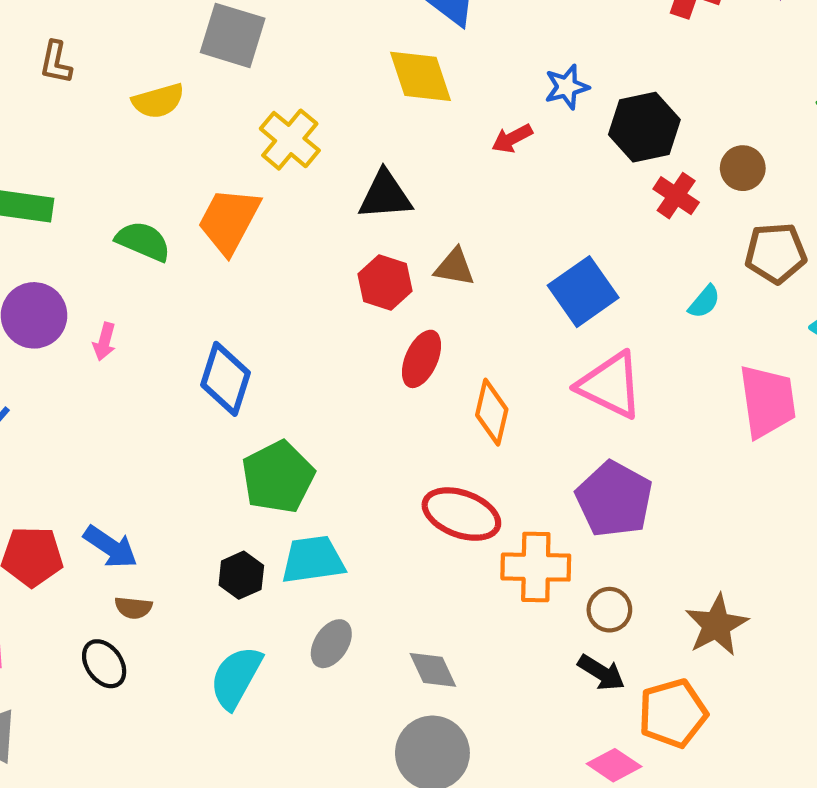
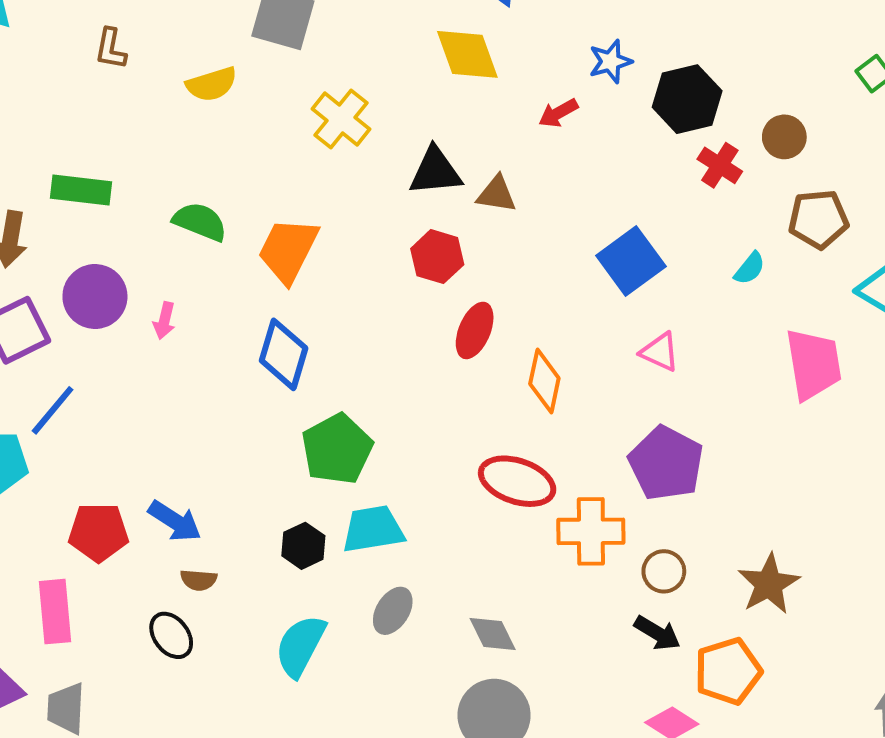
orange trapezoid: (229, 221) -> (288, 250), moved
brown triangle: (455, 267) -> (497, 194), moved
pink triangle: (610, 385) -> (660, 352), size x0.6

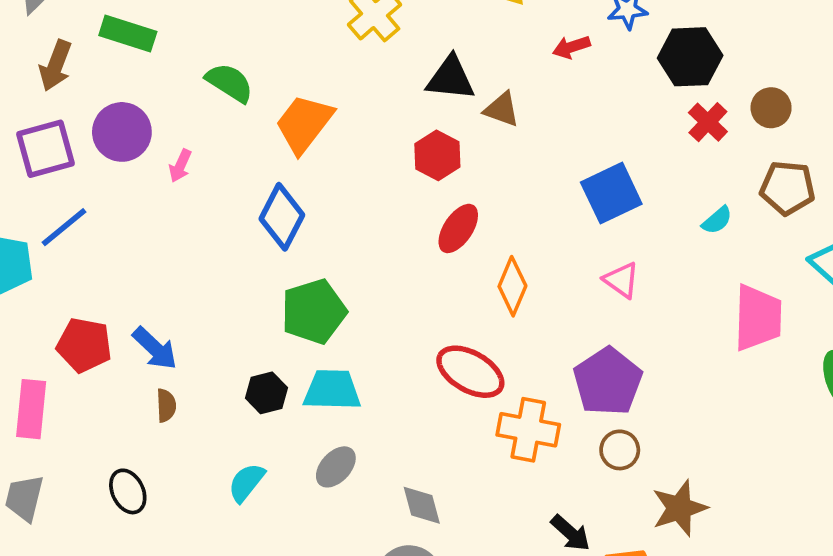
brown circle: (664, 571) -> (620, 450), moved
brown semicircle: (199, 580) -> (166, 405), turned -108
black ellipse: (171, 635) -> (128, 491), moved
cyan semicircle: (300, 646) -> (246, 482), size x0.7

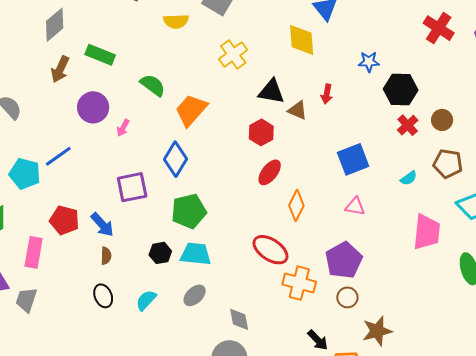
red arrow: (571, 47) -> (327, 94), moved, turned -66
purple square: (45, 149) -> (132, 187), moved
pink triangle: (621, 280) -> (355, 206), turned -30
black ellipse: (128, 491) -> (103, 296), moved

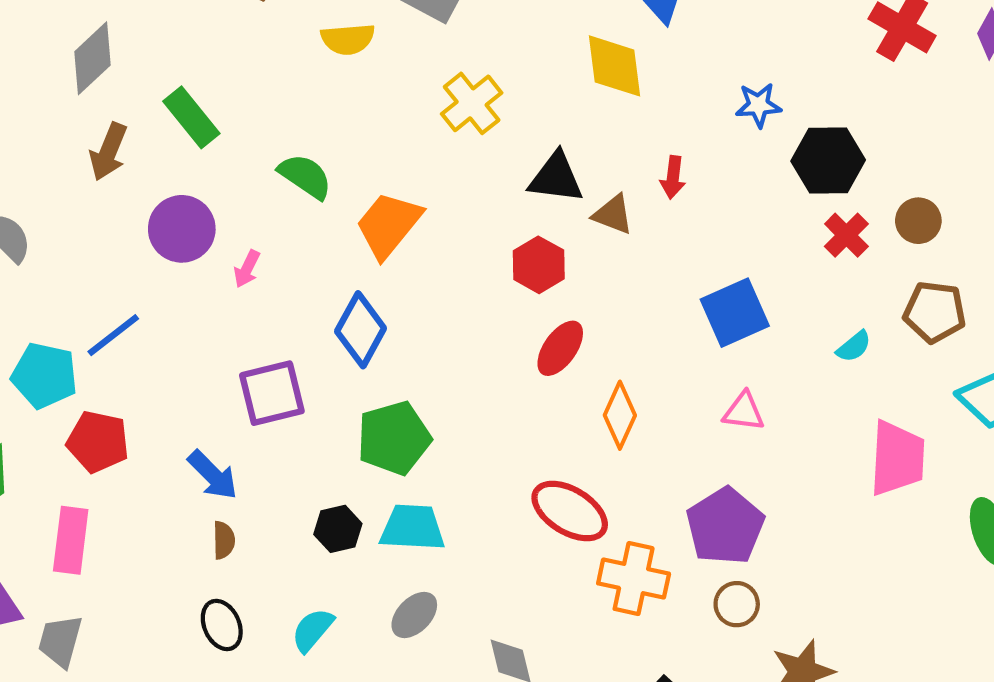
green rectangle: (100, 55) -> (191, 117), turned 32
red pentagon: (64, 220) -> (98, 442), moved

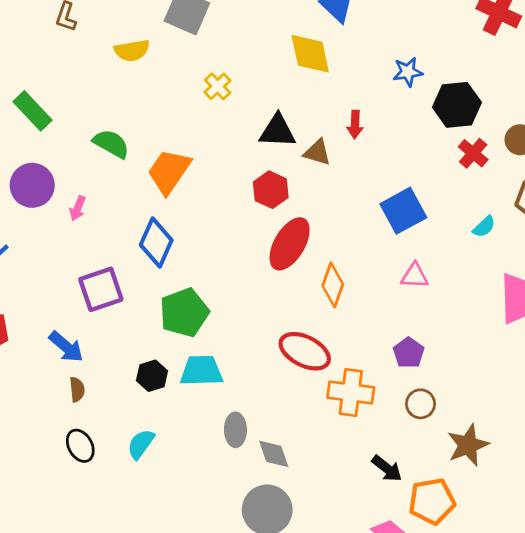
yellow cross: (472, 103) -> (218, 86), size x0.7
red ellipse: (560, 348) -> (290, 244), size x1.4
purple pentagon: (725, 526) -> (409, 353), size x0.6
gray ellipse: (414, 615) -> (235, 430), moved, turned -40

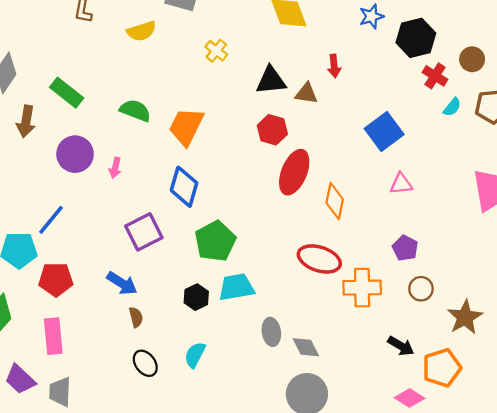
cyan semicircle: (484, 227) -> (452, 107), moved

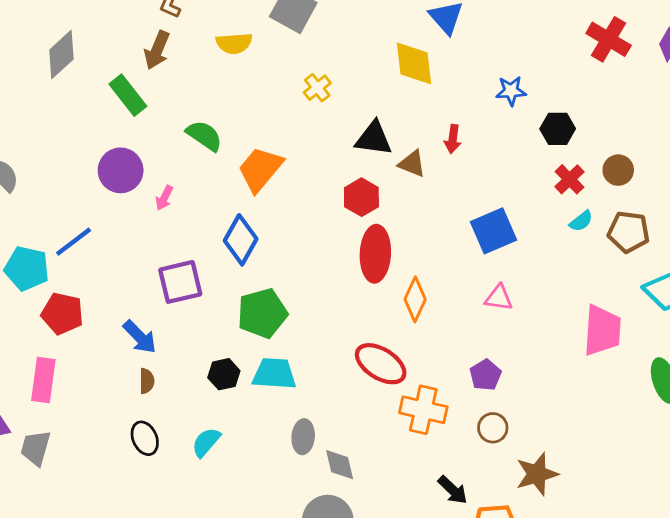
black hexagon: (416, 38) -> (558, 129), size x0.7
brown arrow: (26, 121) -> (157, 50), moved
red ellipse: (294, 172) -> (375, 254), turned -33

